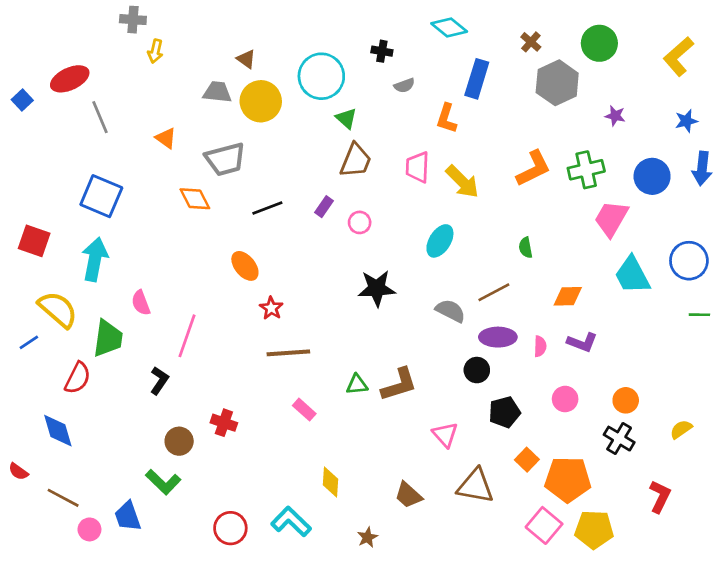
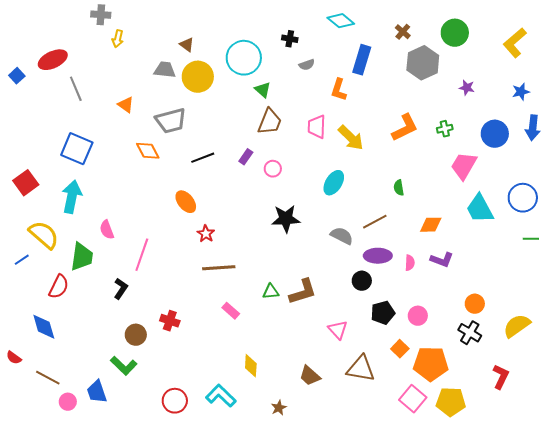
green cross: (586, 170) -> (445, 129), size x0.6
red square: (34, 241) -> (26, 183), turned 35
pink circle: (565, 399) -> (418, 316), moved
yellow semicircle: (681, 429) -> (517, 326), size x1.6

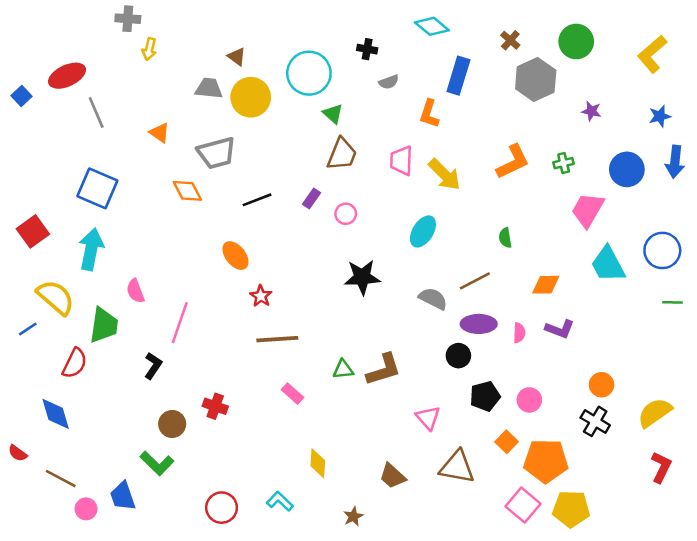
red L-shape: (501, 377) -> (661, 467), moved
cyan L-shape: (221, 396) -> (280, 501), size x0.7

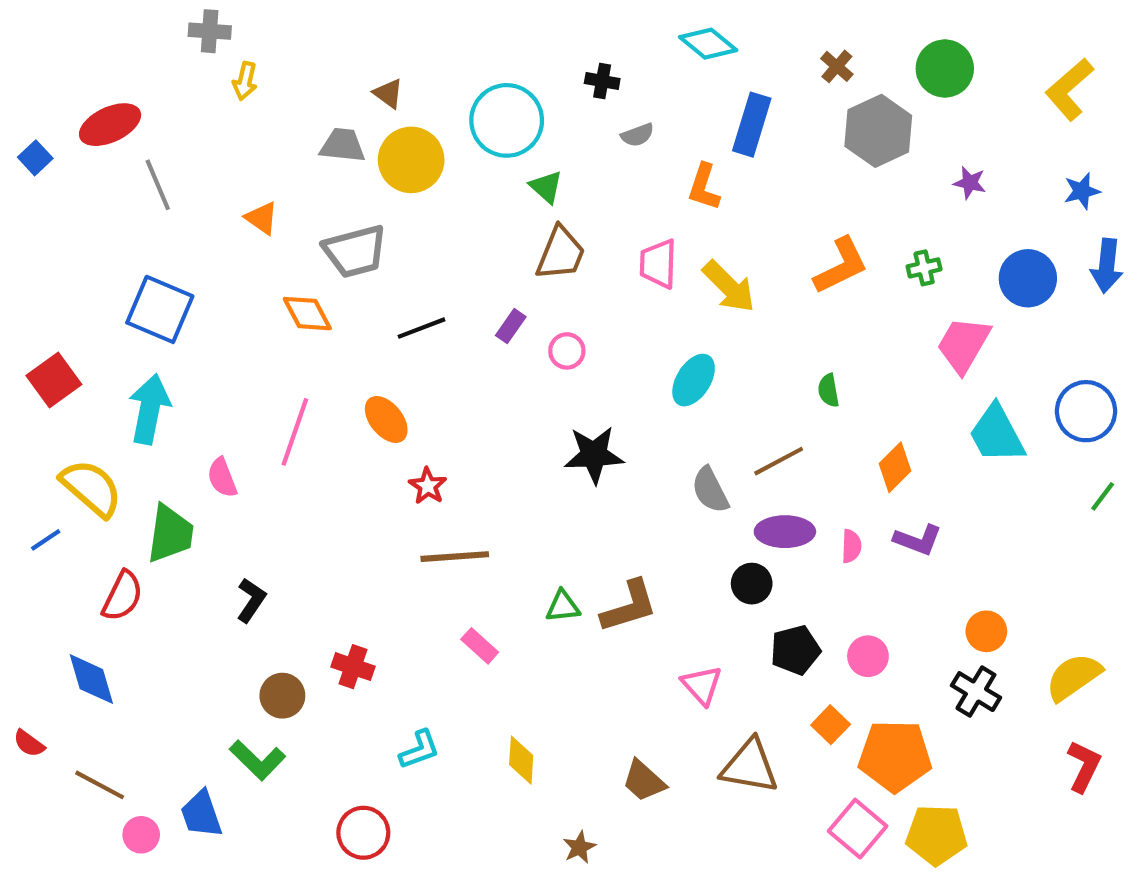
orange diamond: (546, 285) -> (895, 467), turned -44
gray semicircle: (433, 299) -> (710, 490), turned -144
green line: (672, 302) -> (1103, 496), turned -54
pink line: (180, 323) -> (295, 432), moved
cyan L-shape: (280, 501) -> (419, 750), moved, turned 116

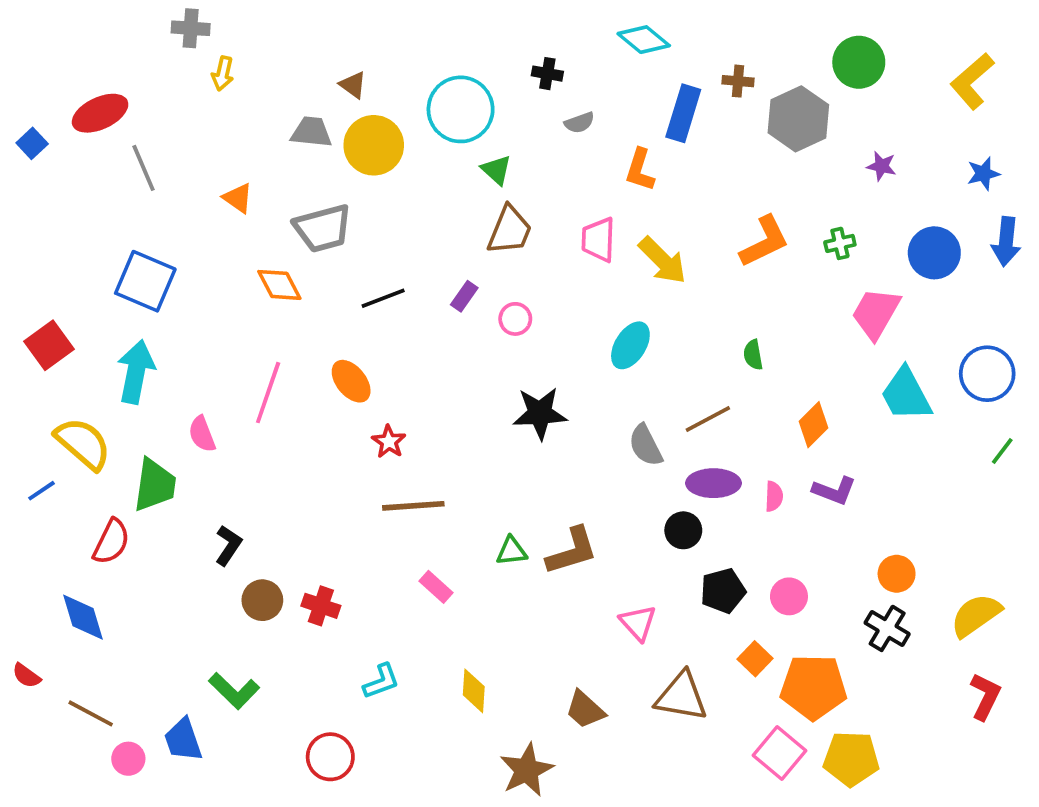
brown cross: (837, 66) -> (738, 81), moved, turned -36
brown circle: (282, 696) -> (262, 600), moved
brown star: (579, 847) -> (527, 770), size x1.8

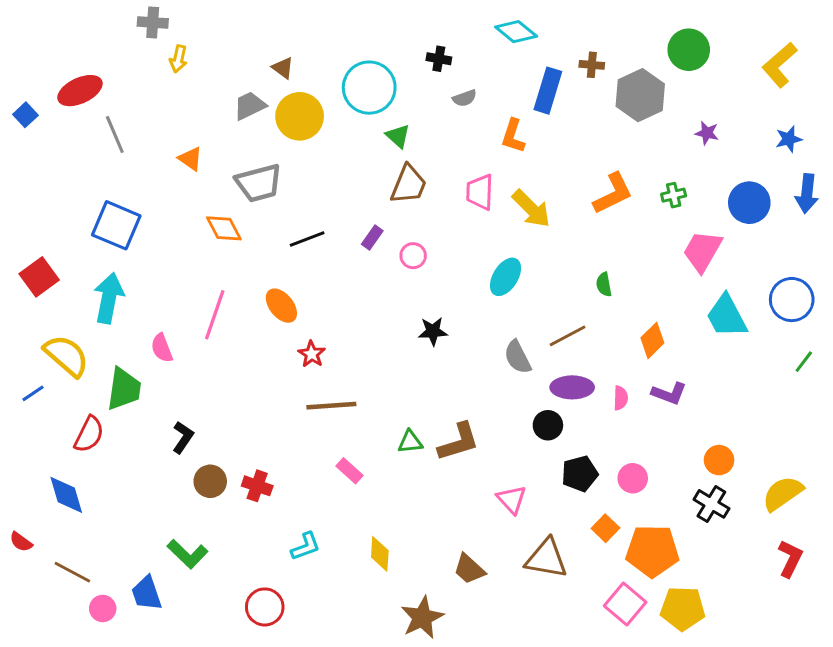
gray trapezoid: (311, 132) -> (250, 106), turned -32
black star: (540, 413) -> (433, 331), size x0.7

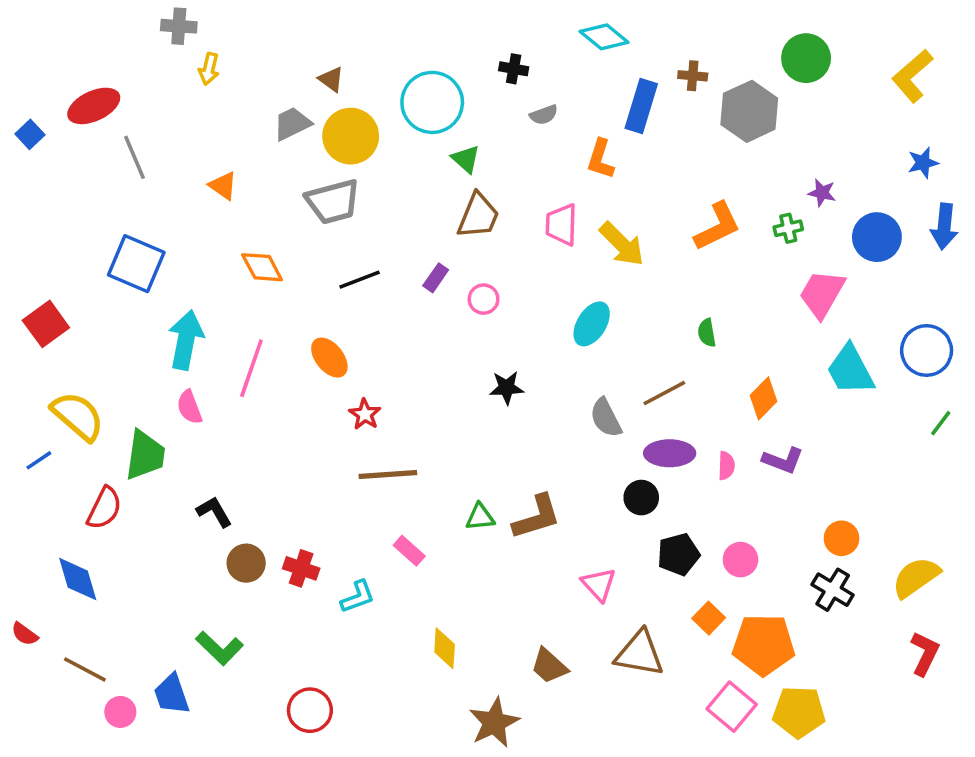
purple star: (707, 133) -> (822, 193), moved
gray trapezoid: (259, 183) -> (333, 202), moved
cyan arrow: (109, 298) -> (186, 340), moved
black L-shape: (183, 437) -> (214, 512), turned -64
cyan L-shape: (306, 546) -> (358, 597), moved

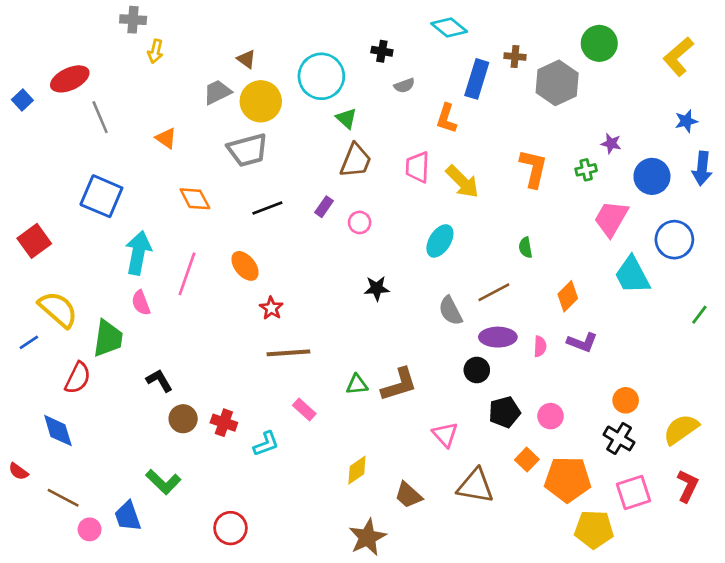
orange L-shape: (717, 226) -> (533, 168), turned -51
blue circle: (927, 350) -> (674, 240), moved
yellow diamond: (445, 648) -> (357, 470), moved, turned 52
pink square: (732, 707) -> (634, 492), moved, turned 32

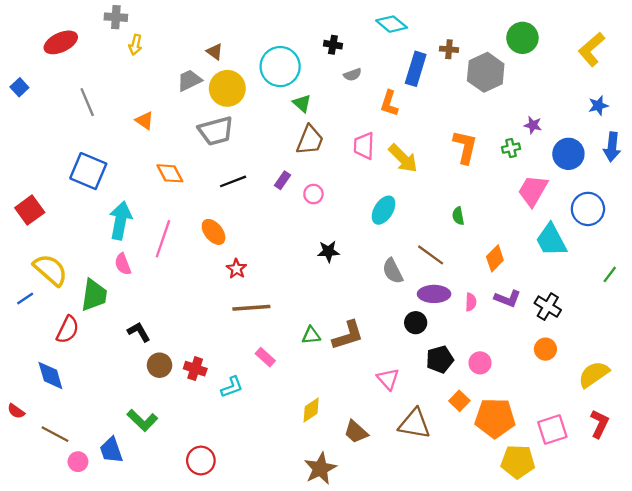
red ellipse: (70, 79) -> (61, 42), moved
brown line: (494, 292) -> (431, 255), turned 64
black cross: (619, 438) -> (548, 307), moved

